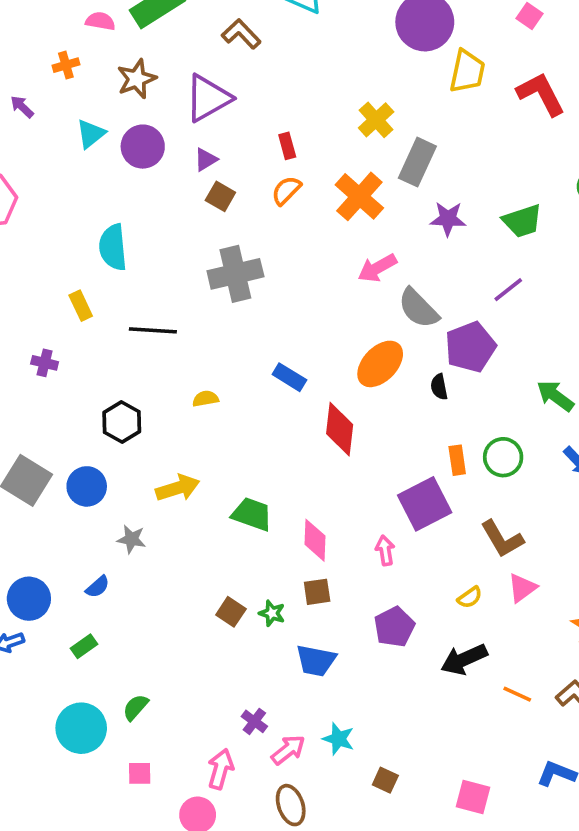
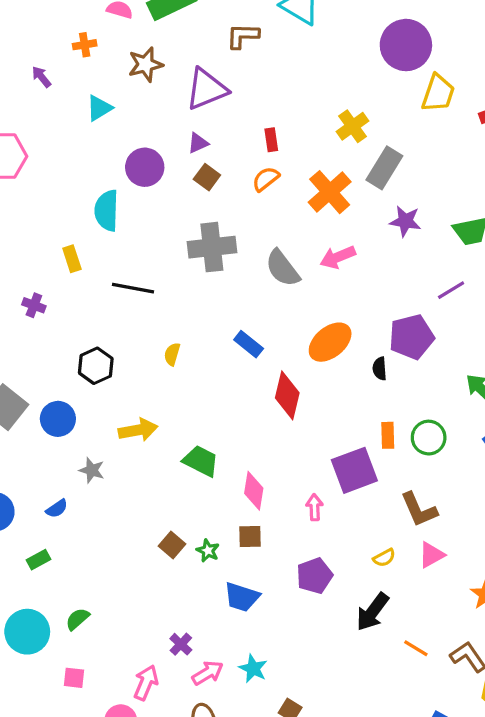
brown L-shape: (241, 34) -> (243, 36), turned -52
purple circle: (143, 147) -> (145, 167), moved
gray semicircle: (418, 308) -> (283, 268), moved
yellow semicircle: (205, 399) -> (172, 354), turned -70
black arrow: (464, 659) -> (372, 612), turned -36

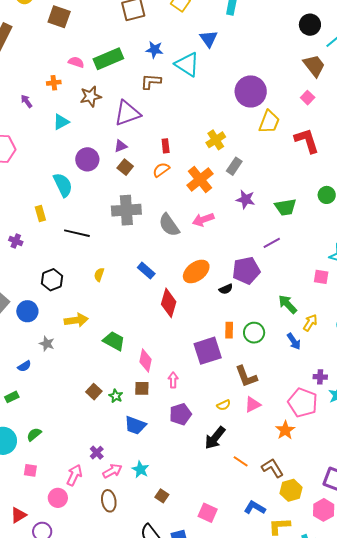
gray rectangle: (384, 168) -> (234, 166), size x0.7
cyan semicircle: (107, 211) -> (63, 185), turned 150
black semicircle: (380, 369) -> (226, 289), turned -112
pink arrow: (314, 507) -> (173, 380), moved

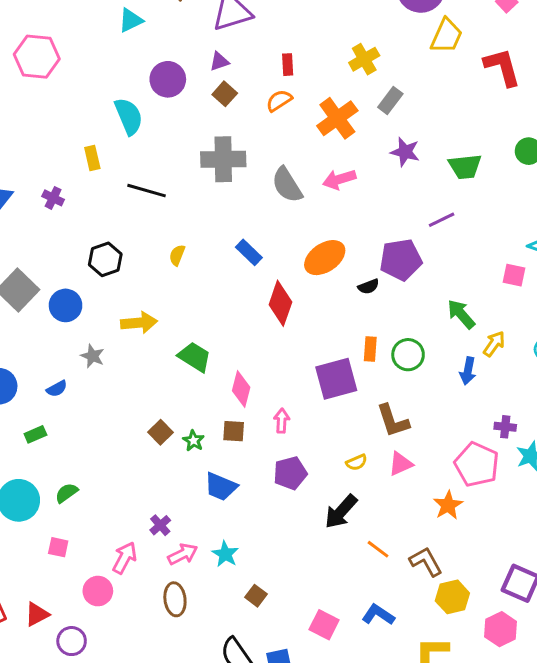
blue arrow: (294, 341) -> (468, 371), turned 42
blue L-shape: (255, 508) -> (378, 615), moved

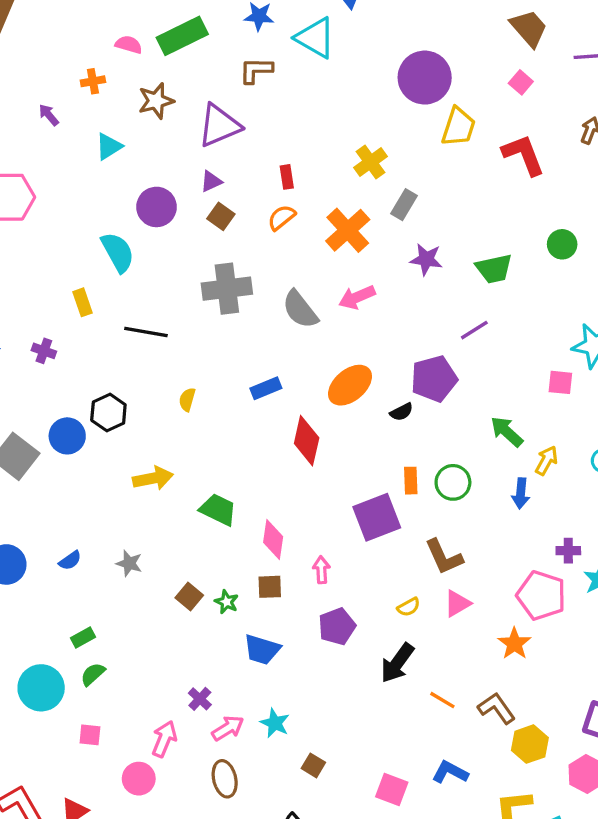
blue rectangle: (249, 252) -> (266, 388), turned -60
blue circle: (66, 305) -> (67, 436), moved
gray star: (93, 356) -> (129, 563), moved
green rectangle: (35, 434) -> (83, 637), moved

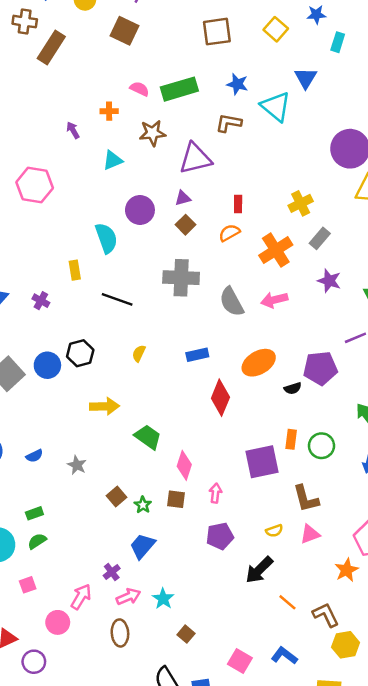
blue trapezoid: (262, 649) -> (142, 546), moved, turned 104
pink square: (90, 735) -> (28, 585), turned -35

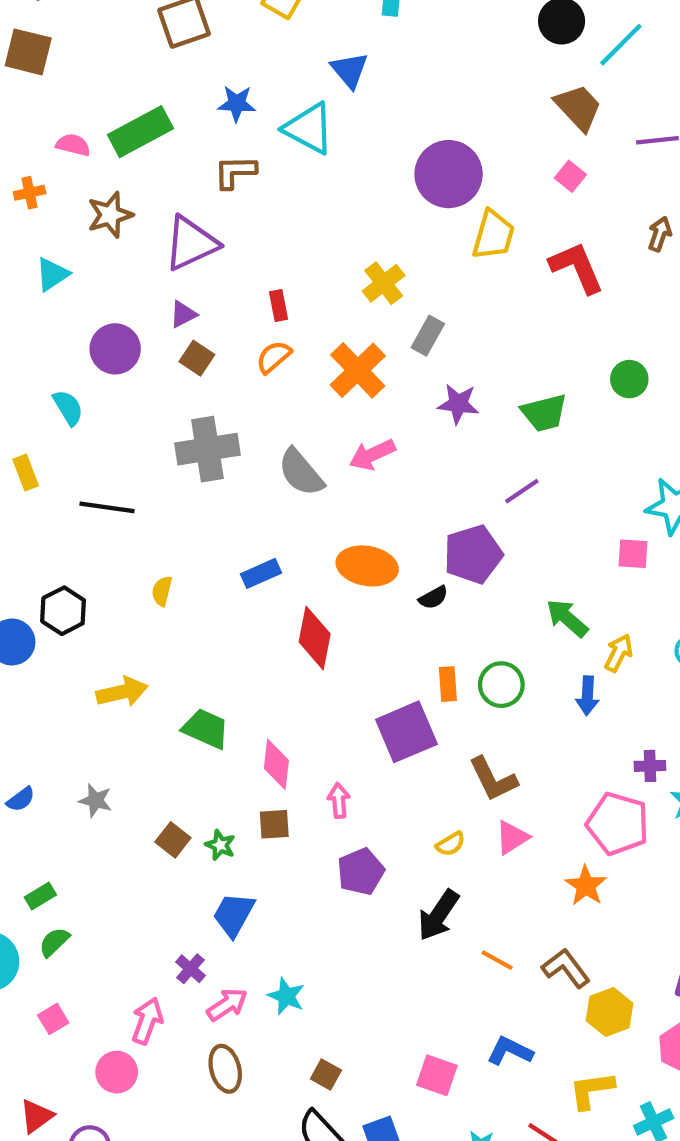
cyan semicircle: (106, 238) -> (68, 408), size x0.7
orange ellipse: (259, 363) -> (367, 566), turned 52
brown square: (186, 634) -> (326, 1075), moved

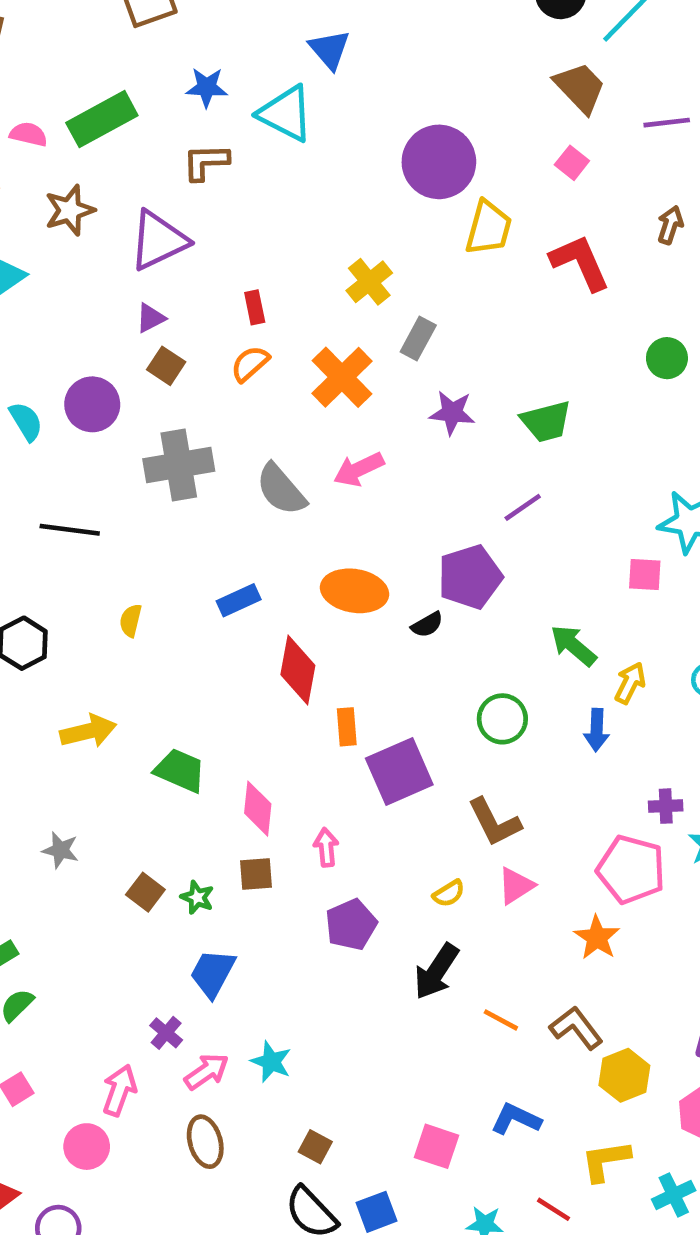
purple circle: (115, 349) -> (92, 404), moved
green circle: (629, 379) -> (667, 358), moved
orange rectangle: (448, 684) -> (347, 727), moved

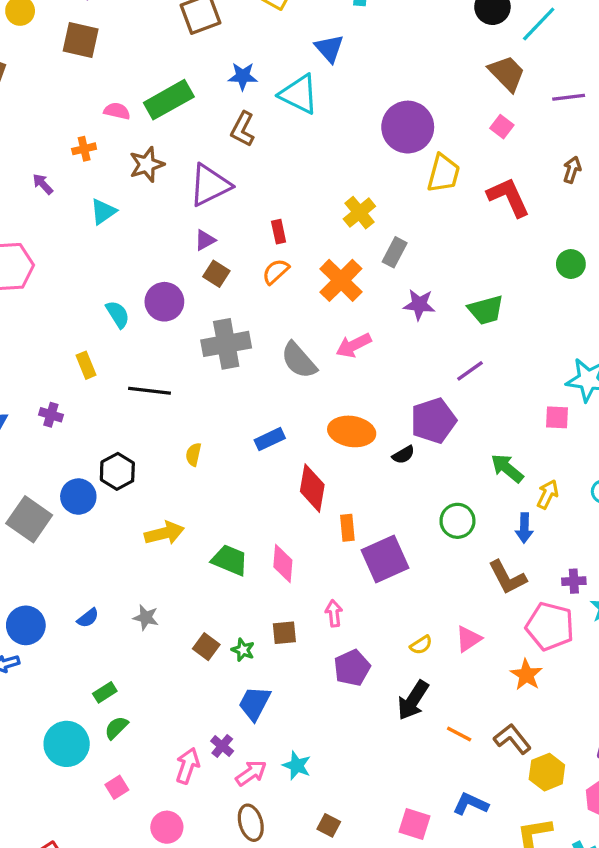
brown L-shape: (206, 162) -> (243, 129), turned -60
pink diamond: (258, 809) -> (283, 563), moved
brown L-shape: (494, 822) -> (507, 577), moved
pink arrow: (119, 1090) -> (188, 766), moved

